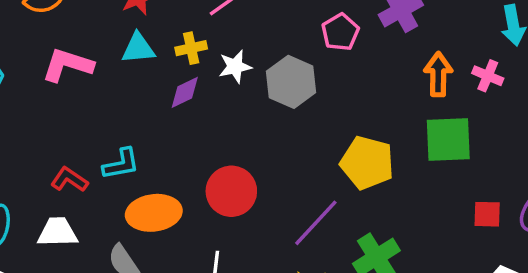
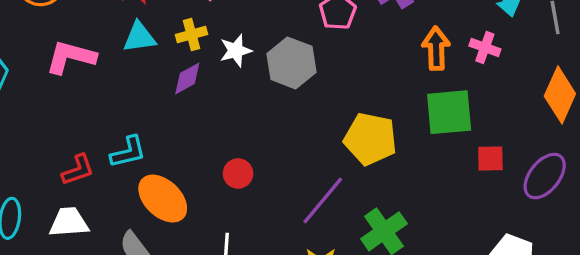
red L-shape: (69, 180) -> (78, 170), turned 129
red circle: (231, 191) -> (238, 173), size x0.6
orange ellipse: (154, 213) -> (163, 199), turned 54
red square: (487, 214) -> (490, 159), moved

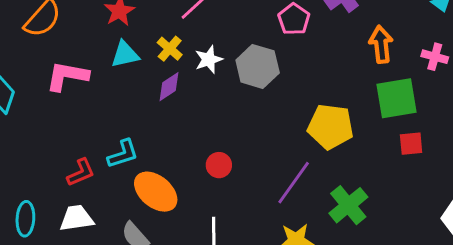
yellow cross: (192, 35) -> (170, 49), turned -30
pink cross: (485, 47) -> (435, 57), moved
red square: (490, 159) -> (411, 144), moved

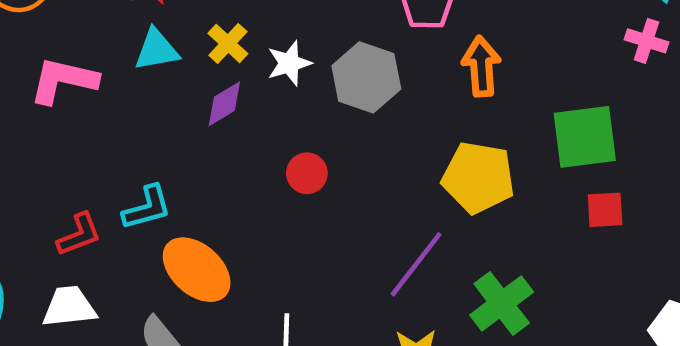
orange arrow: (381, 44) -> (481, 66), moved
pink cross: (435, 57) -> (646, 41), moved
red circle: (219, 165) -> (307, 173), moved

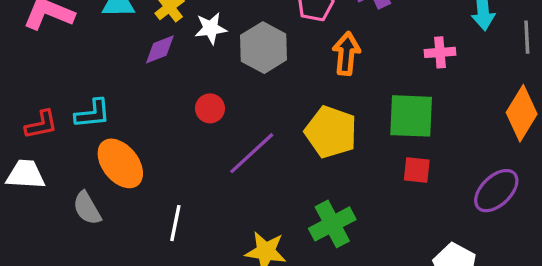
pink cross: (646, 41) -> (440, 52), moved, turned -32
purple line: (416, 264) -> (252, 153), moved

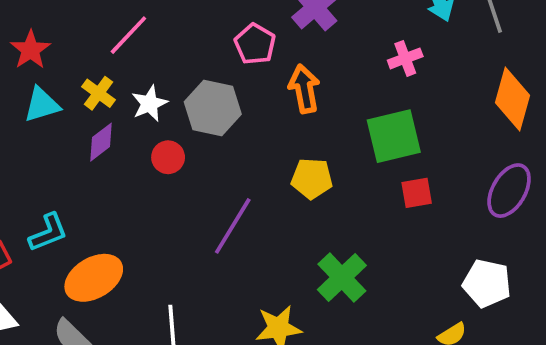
red circle: (210, 108) -> (168, 157), moved
yellow pentagon: (331, 132) -> (312, 178), size x0.7
orange ellipse: (120, 163) -> (94, 278), turned -66

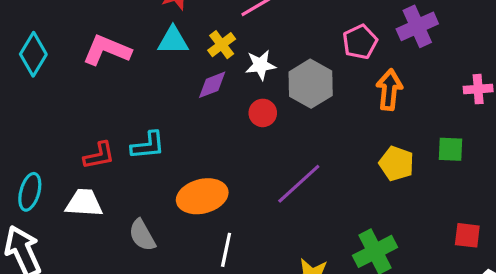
green square: (394, 136) -> (450, 149), size x0.6
yellow pentagon: (312, 178) -> (396, 164), moved
red square: (417, 193) -> (467, 235), moved
orange ellipse: (94, 278) -> (202, 196), moved

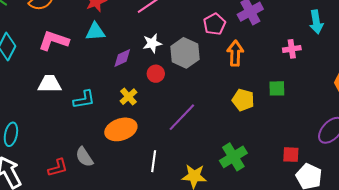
yellow cross: (222, 45) -> (129, 97), moved
red L-shape: (99, 156) -> (58, 168), moved
white trapezoid: (84, 203) -> (50, 84), moved
red square: (467, 235) -> (291, 155), moved
white line: (226, 250) -> (154, 161), moved

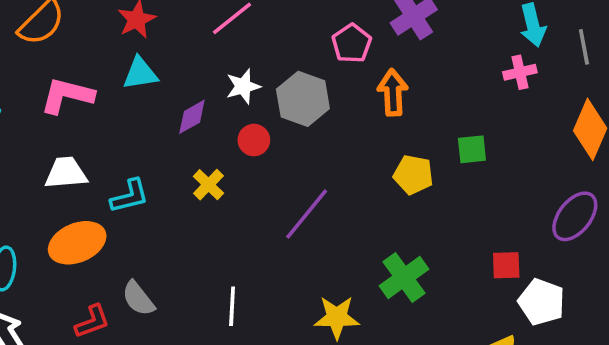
pink cross: (292, 49) -> (520, 72), moved
orange ellipse: (121, 129) -> (77, 243), moved
white line: (154, 161) -> (232, 306), moved

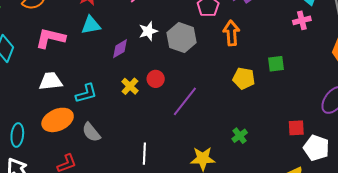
red circle: (254, 140) -> (156, 79), moved
green cross: (404, 277) -> (240, 136), size x0.6
gray semicircle: (138, 298) -> (91, 132), moved

